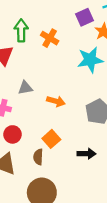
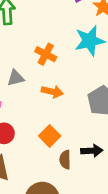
orange cross: (50, 38) -> (46, 54), moved
brown semicircle: (38, 157) -> (65, 160), moved

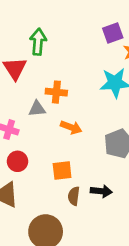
orange cross: (46, 54) -> (56, 92), moved, turned -30
orange square: (50, 136) -> (62, 171), turned 30

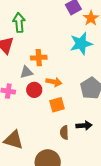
red circle: (18, 161) -> (34, 90), moved
orange square: (62, 171) -> (57, 105), moved

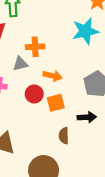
red circle: (34, 90) -> (34, 94), moved
black arrow: (84, 126) -> (87, 117), moved

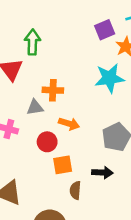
orange square: (56, 103) -> (63, 165), moved

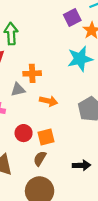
red circle: (47, 142) -> (24, 133), moved
black arrow: (102, 173) -> (81, 165), moved
brown semicircle: (75, 190) -> (40, 158), moved, turned 32

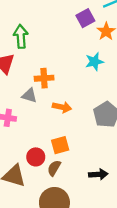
cyan star: (80, 59) -> (94, 62), size x0.7
gray triangle: (18, 89) -> (29, 95), turned 32
red circle: (24, 133) -> (36, 157), moved

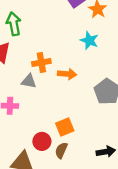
cyan star: (94, 62) -> (89, 40), turned -30
orange arrow: (62, 107) -> (67, 74), moved

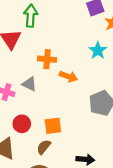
gray triangle: (29, 81) -> (29, 84), moved
red circle: (42, 141) -> (22, 124), moved

